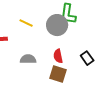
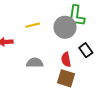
yellow line: (26, 23) -> (33, 25), turned -40
black rectangle: (87, 58) -> (86, 50), moved

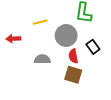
gray circle: (65, 27) -> (66, 35), moved

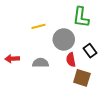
red arrow: (13, 39) -> (12, 59), moved
brown square: (73, 75) -> (82, 78), moved

